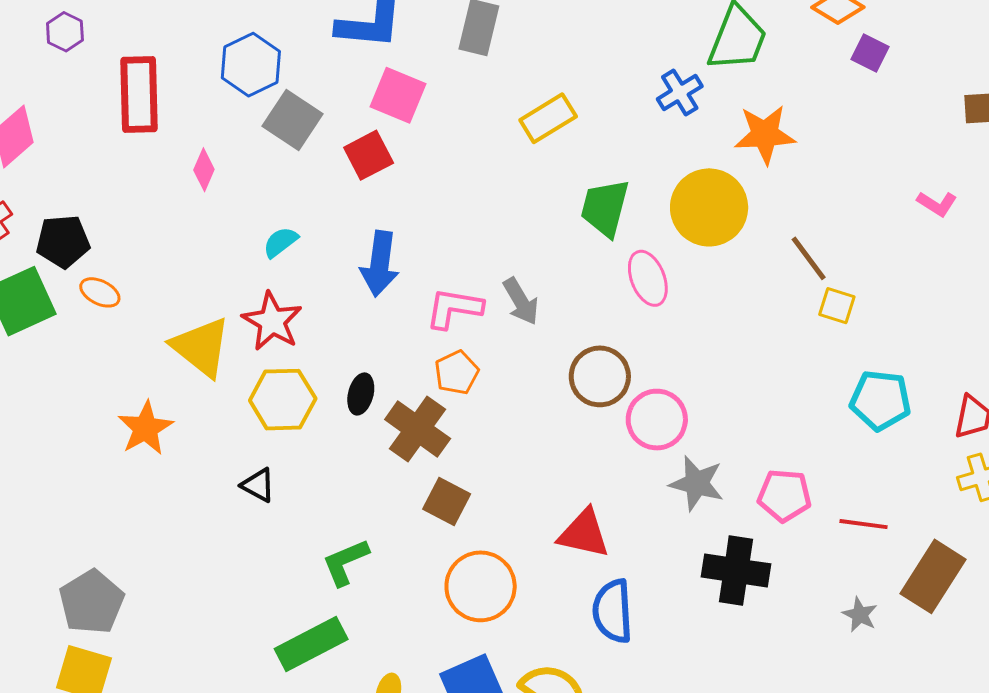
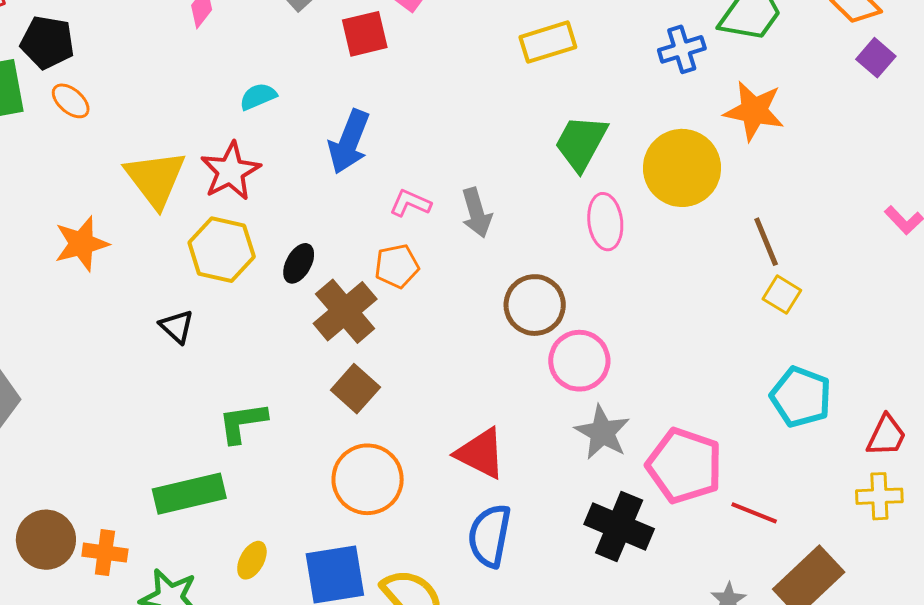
pink L-shape: (454, 308) -> (410, 203), size x0.7
pink pentagon: (784, 495) -> (684, 466), size x1.4

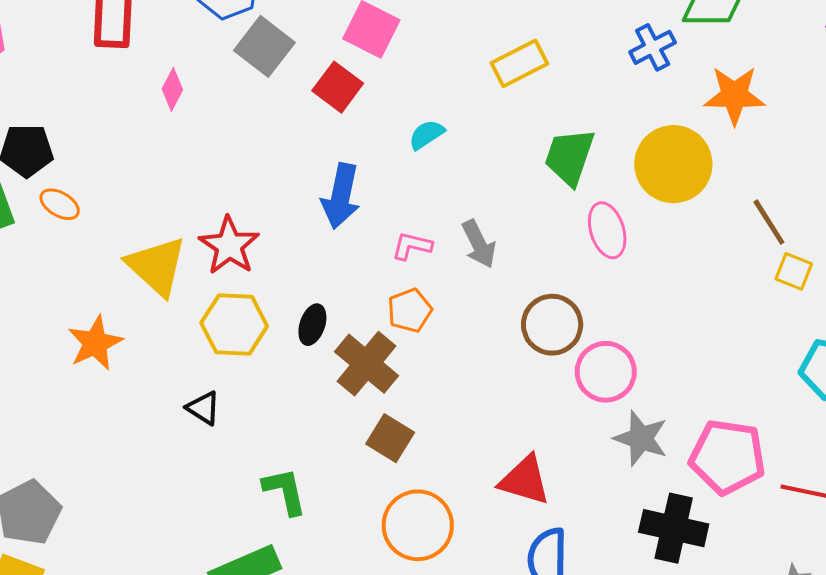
red square: (365, 34) -> (338, 87), turned -30
cyan semicircle: (258, 97) -> (426, 135), moved
green L-shape: (243, 423) -> (285, 491), turned 96

